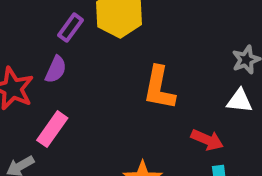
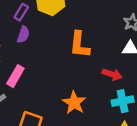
purple semicircle: (56, 69) -> (23, 35), moved

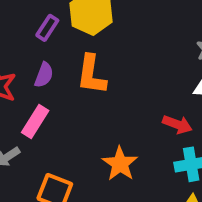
purple semicircle: (23, 35) -> (44, 75), moved
orange L-shape: (80, 45) -> (91, 75), moved

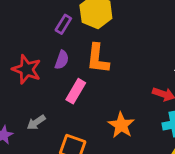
pink rectangle: (35, 122) -> (76, 91), moved

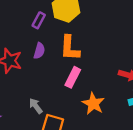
pink rectangle: (76, 91) -> (73, 77), moved
gray arrow: (36, 122) -> (36, 106), moved, turned 91

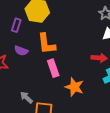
purple semicircle: (39, 51) -> (21, 51), turned 104
pink rectangle: (73, 77) -> (53, 68), turned -36

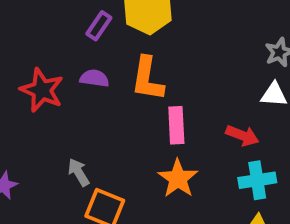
purple semicircle: (21, 51) -> (94, 78), turned 152
pink rectangle: (53, 68) -> (176, 125), moved

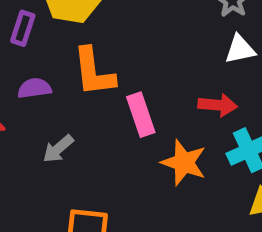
gray arrow: (79, 172) -> (58, 149), moved, turned -84
orange star: (178, 179) -> (184, 163), moved

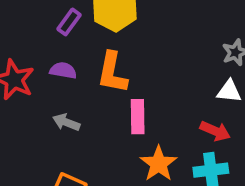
red arrow: (218, 105) -> (215, 131), moved
gray arrow: (58, 149) -> (66, 122), turned 44

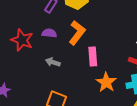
orange L-shape: (112, 73) -> (77, 33), turned -150

